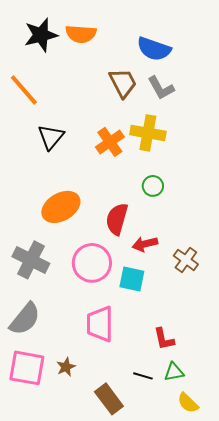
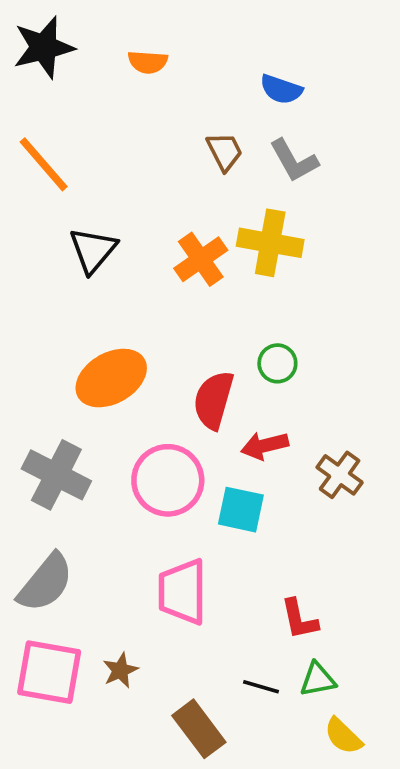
orange semicircle: (81, 34) -> (148, 62), size x0.7
black star: (41, 35) -> (44, 47), moved
blue semicircle: (154, 49) -> (281, 89), size x0.7
brown trapezoid: (123, 83) -> (224, 151), size x0.7
green circle: (153, 186) -> (277, 363), moved

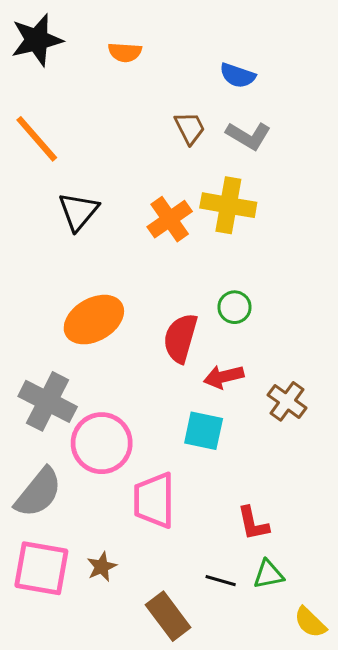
gray L-shape: (294, 161) -> (248, 136), turned -30
pink circle: (168, 480) -> (102, 443), moved
yellow semicircle: (343, 736) -> (310, 622), moved

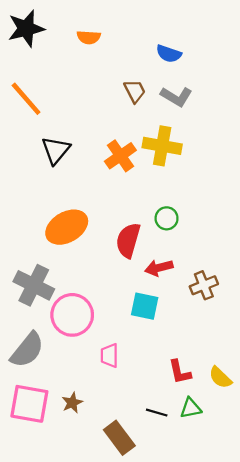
brown cross: (287, 401) -> (204, 285), turned 32
pink trapezoid: (154, 500) -> (109, 355), size x0.6
yellow semicircle: (310, 622) -> (220, 377), moved

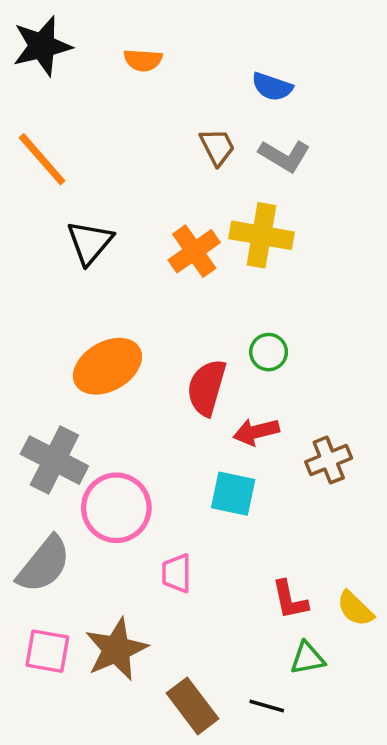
brown star: (72, 403) -> (116, 649), size x1.8
pink square: (29, 404) -> (47, 651), size x0.7
black line: (157, 413) -> (267, 706), moved

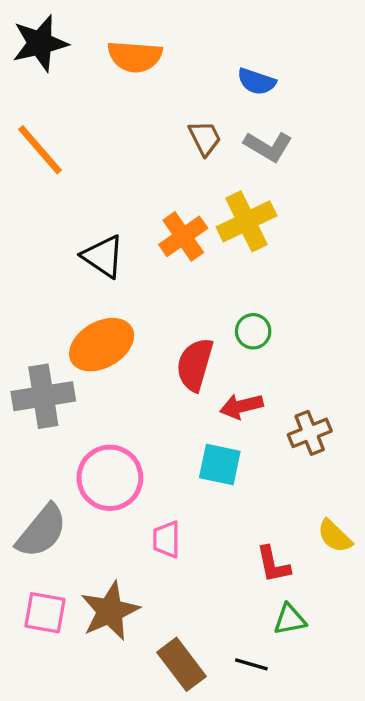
orange semicircle: (143, 60) -> (135, 57), size x1.5
yellow cross: (261, 235) -> (246, 221), turned -36
black triangle: (90, 242) -> (103, 256), moved, turned -36
gray cross: (54, 460) -> (43, 396), moved, turned -36
yellow semicircle: (355, 609) -> (335, 536), moved

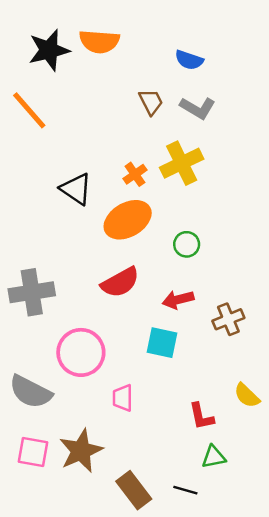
black star: (40, 43) -> (49, 50), moved
orange cross: (183, 236) -> (135, 174), size x0.7
orange ellipse: (102, 345) -> (128, 220), moved
red semicircle: (195, 365) -> (120, 282), moved, turned -135
gray semicircle: (42, 531) -> (31, 392), turned 78

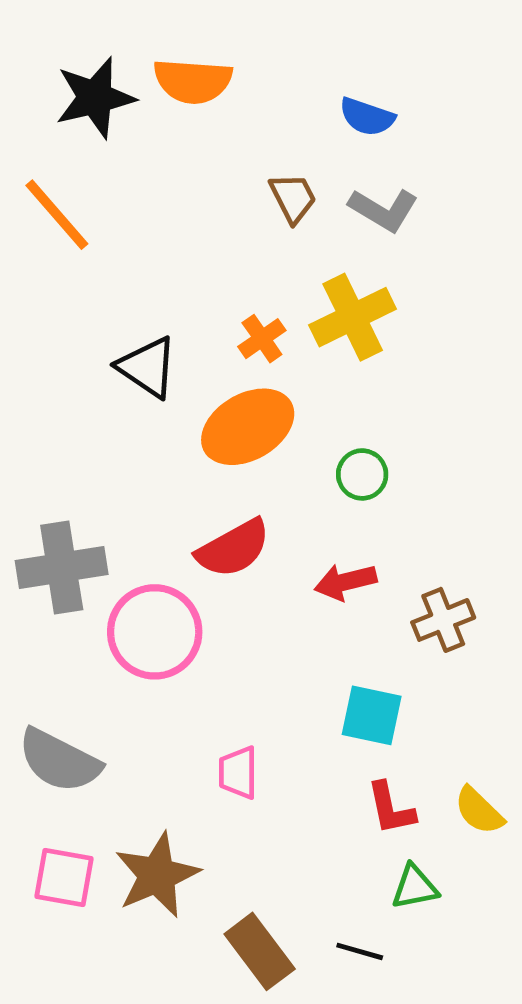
cyan square: (162, 343) -> (372, 715), moved
pink circle: (81, 352) -> (155, 632), moved
yellow semicircle: (247, 395) -> (479, 811), moved

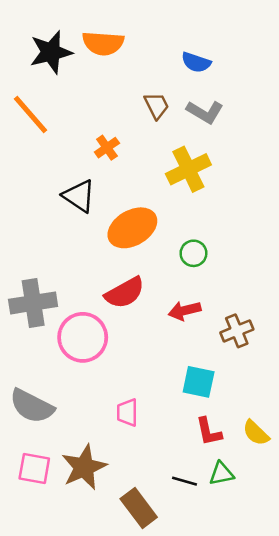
orange cross: (262, 339) -> (107, 148), moved
black line: (360, 951) -> (185, 481), moved

